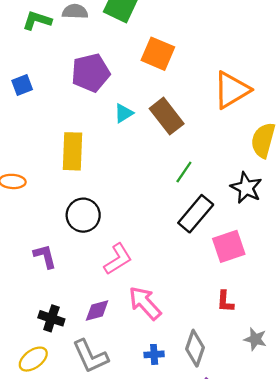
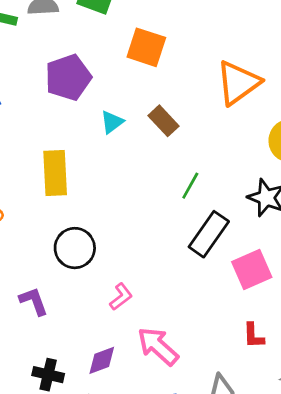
brown rectangle: (167, 116) -> (163, 121), size x0.7
pink L-shape: (118, 259) -> (121, 297), size x0.7

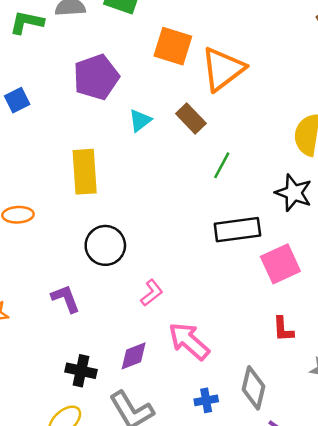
orange triangle: (238, 83) -> (223, 69), moved
green line: (190, 186) -> (222, 165), moved
black rectangle: (209, 234) -> (237, 230), turned 48

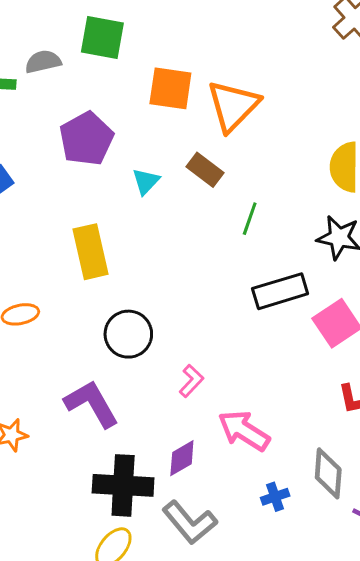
purple L-shape: (66, 299) -> (92, 404), size x1.5
black cross: (81, 371) -> (123, 485), size x1.6

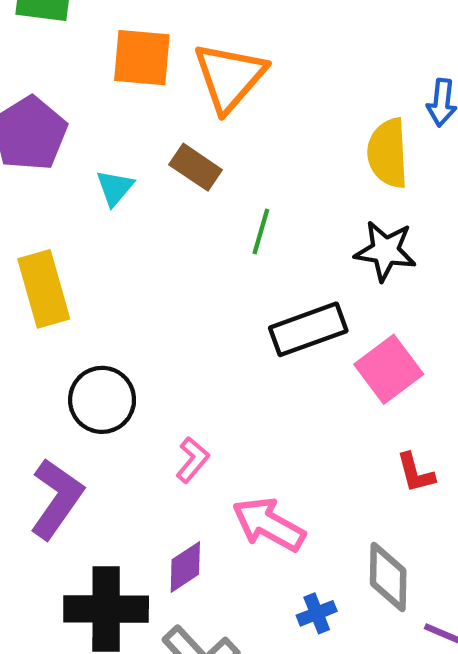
purple L-shape: (92, 404) -> (57, 499), turned 68

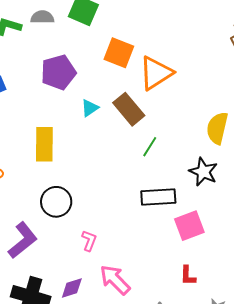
brown rectangle: (196, 167) -> (129, 109), size x1.4
pink L-shape: (193, 460) -> (89, 241), turned -35

